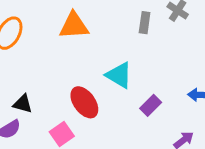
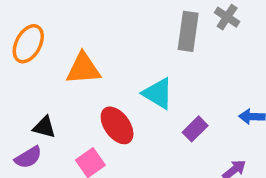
gray rectangle: (145, 23) -> (188, 31), size x1.5
orange triangle: (74, 26) -> (83, 69), moved

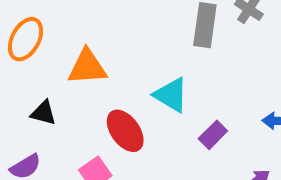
black triangle: (44, 127) -> (43, 113), moved

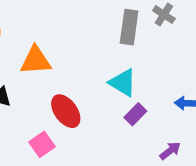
cyan triangle: (171, 95) -> (123, 83), moved

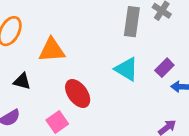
purple rectangle: (135, 114) -> (164, 68), moved

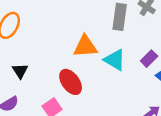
orange triangle: (52, 50) -> (85, 46), moved
black triangle: (22, 81) -> (20, 71), turned 42

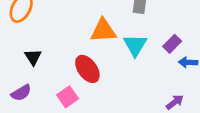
cyan triangle: (115, 60) -> (135, 45), turned 30

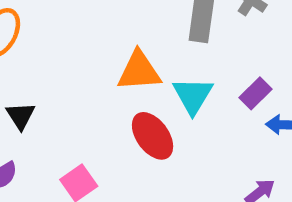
red ellipse: (87, 69) -> (153, 136), moved

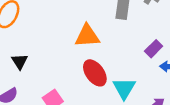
cyan triangle: (193, 96) -> (124, 88), moved

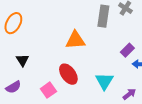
red ellipse: (95, 73) -> (68, 74), moved

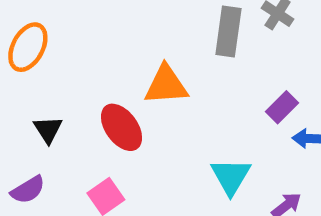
red ellipse: (68, 74) -> (121, 127), moved

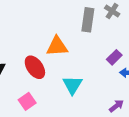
cyan triangle: (231, 176) -> (72, 85), moved

